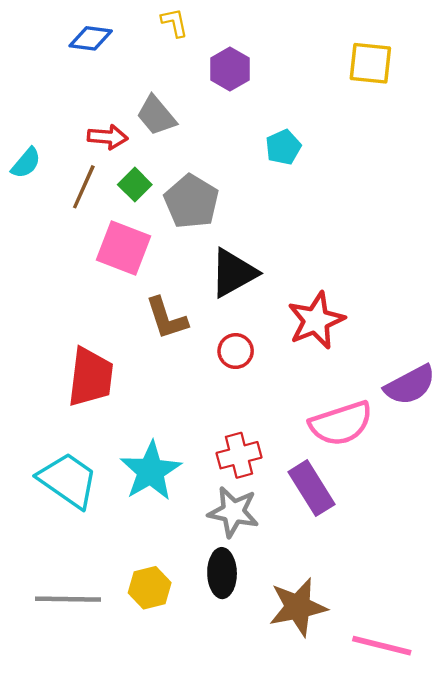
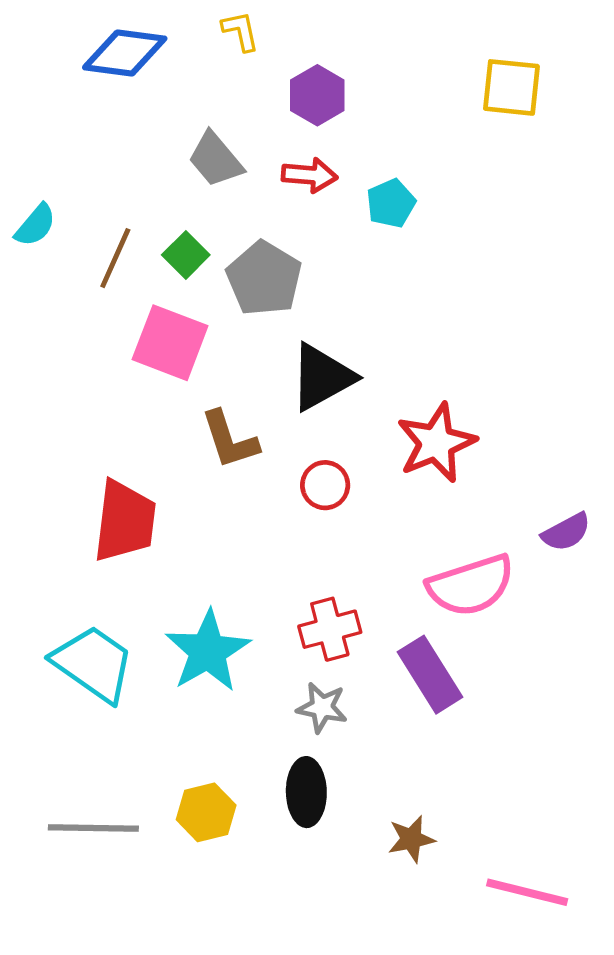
blue diamond: (91, 38) -> (125, 53), size x1.4
red arrow: (108, 137) -> (309, 175), moved
purple semicircle: (410, 385) -> (566, 532), size x0.7
gray star: (233, 512) -> (322, 707), size x0.7
brown star: (298, 607) -> (411, 839), size x0.6

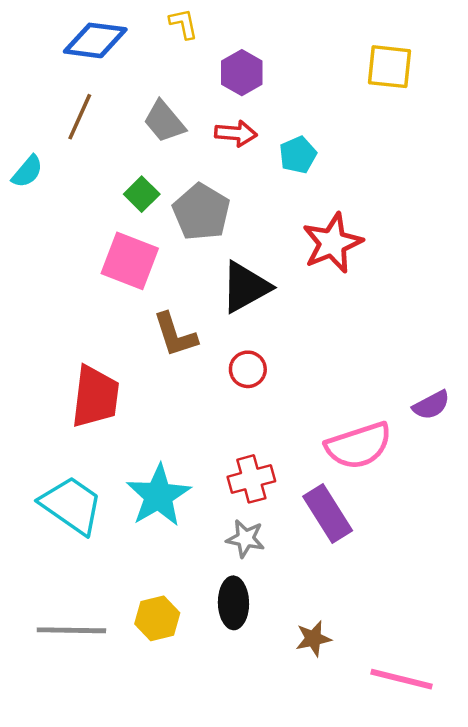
brown line: (115, 258) -> (80, 117), moved
red star: (436, 443) -> (332, 243), moved

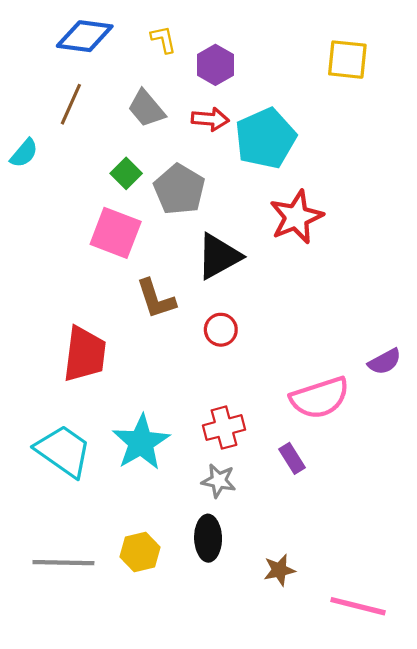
yellow L-shape: (183, 24) -> (163, 39), moved
cyan pentagon: (298, 155) -> (265, 138), size x1.8
purple rectangle: (328, 513) -> (292, 458), size x0.6

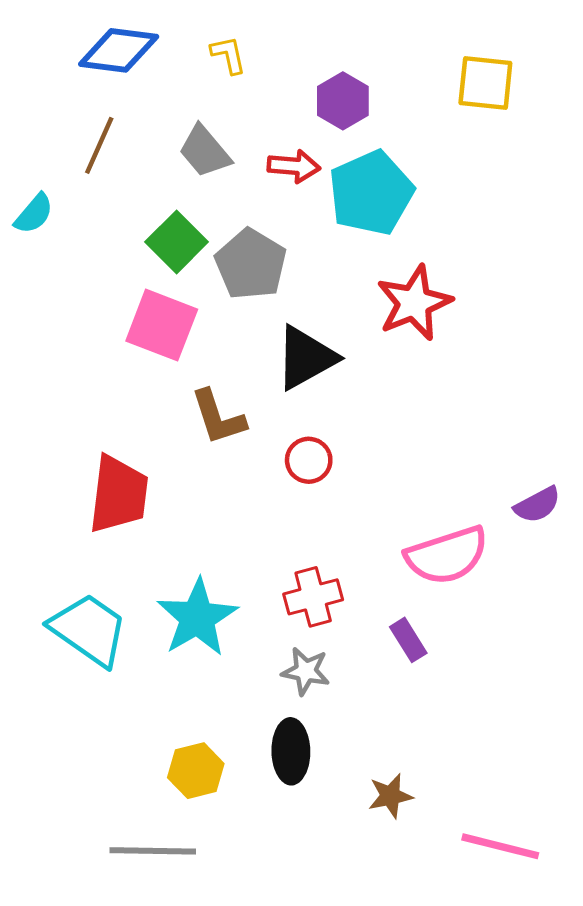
purple hexagon: (215, 65) -> (343, 101), moved
green square: (126, 173) -> (177, 242), size x1.4
gray line: (63, 563) -> (153, 851), moved

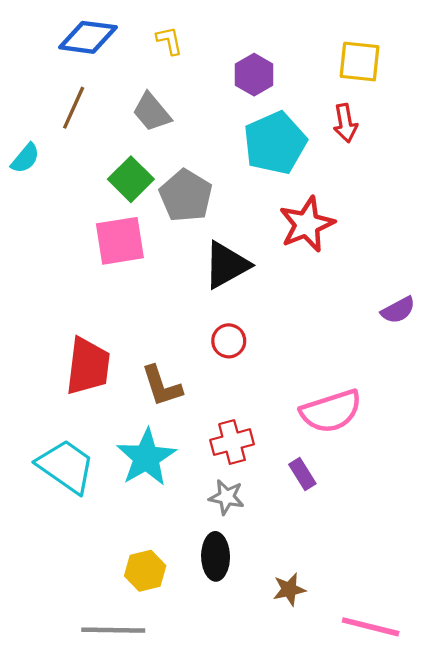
red arrow: (294, 166) -> (345, 123), moved, turned 75
pink square: (162, 325) -> (120, 241), turned -30
brown L-shape: (218, 417) -> (162, 386), moved
purple semicircle: (537, 505) -> (398, 310), moved

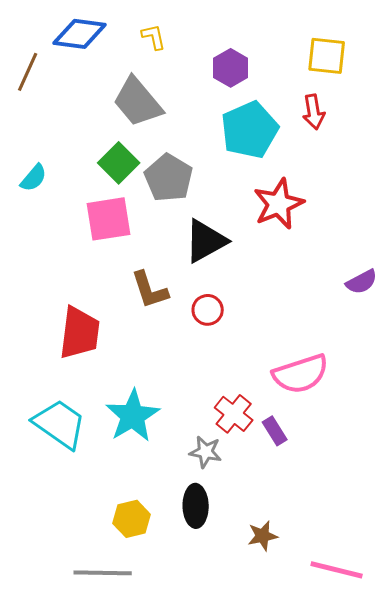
brown line: (74, 108) -> (28, 72), moved
gray trapezoid: (152, 112) -> (138, 102), size x1.4
cyan semicircle: (25, 158) -> (34, 178), moved
brown L-shape: (162, 386) -> (150, 290), moved
red cross: (232, 442) -> (234, 414), moved, turned -36

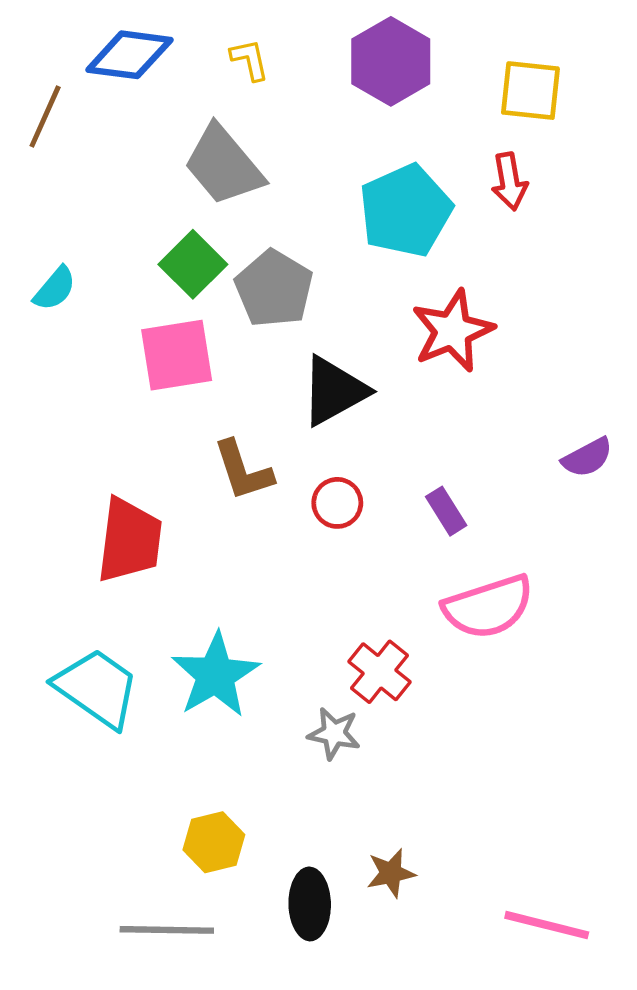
purple hexagon: (231, 68) -> (391, 61), moved, size x1.4
purple rectangle: (275, 431) -> (446, 511), moved
black ellipse: (196, 506) -> (310, 904), moved
brown star: (263, 536) -> (391, 873), moved

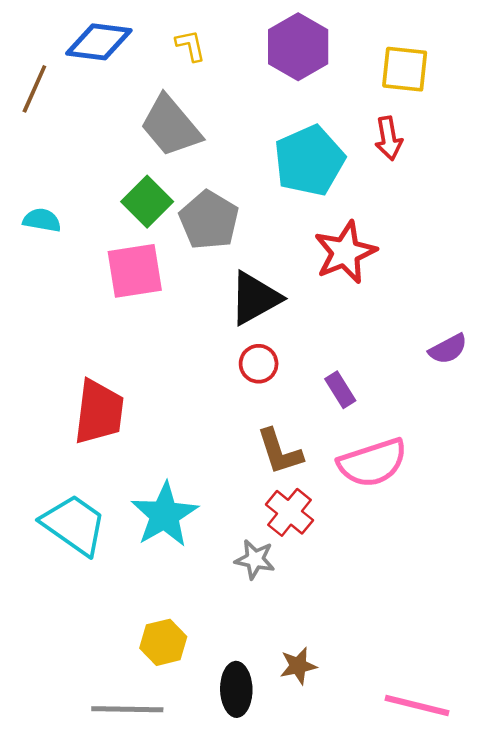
cyan semicircle: (55, 289) -> (42, 220), turned -120
brown L-shape: (243, 470) -> (280, 452), moved
red circle: (337, 503) -> (259, 364), moved

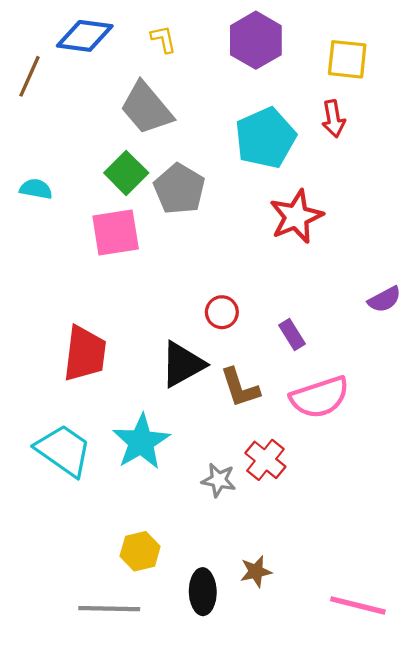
black triangle: (255, 298) -> (183, 364), moved
red cross: (290, 512) -> (265, 460), moved

